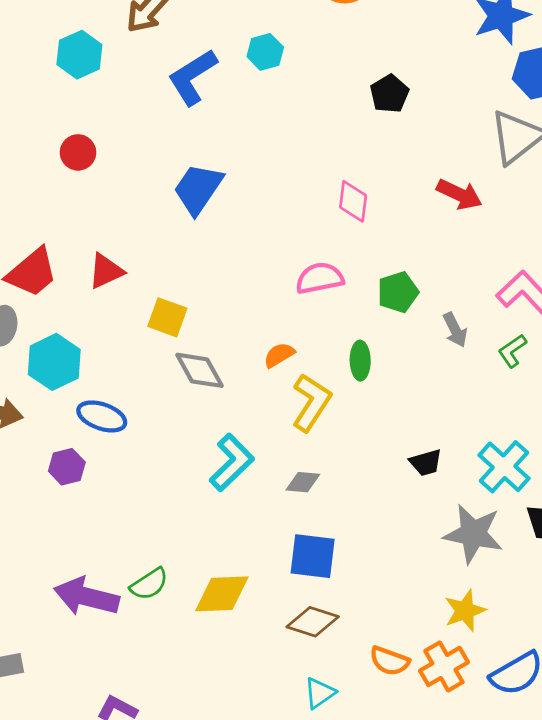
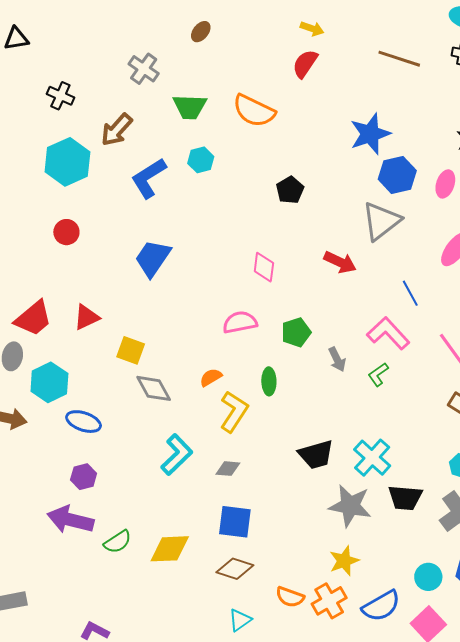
cyan hexagon: (79, 55) -> (67, 162), size x1.4
black trapezoid: (426, 463) -> (316, 455), size x1.5
purple hexagon: (67, 467) -> (84, 477), moved
purple arrow: (86, 597) -> (70, 520), moved

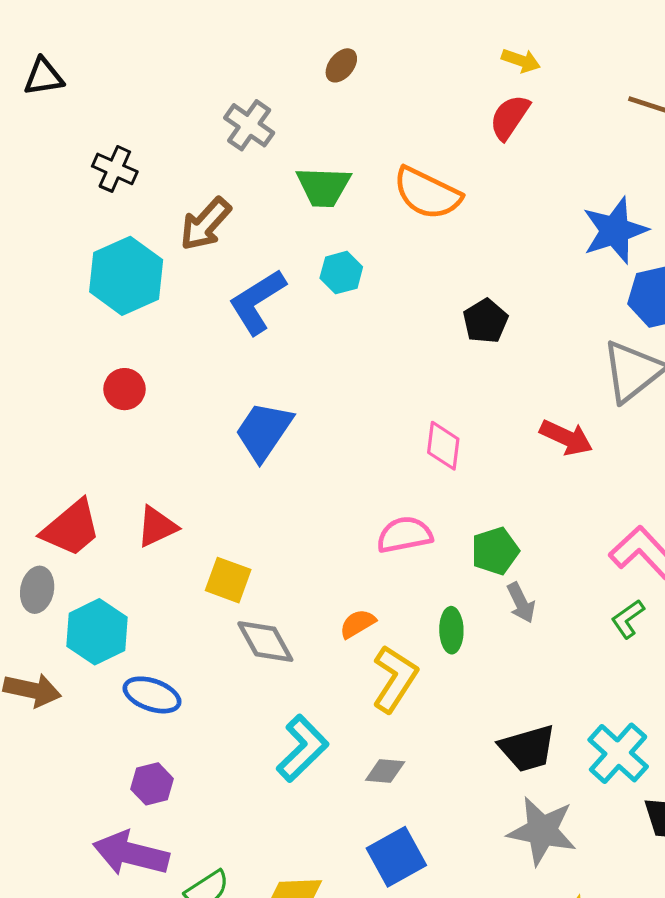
gray arrow: (337, 359) -> (521, 603), moved
gray star: (350, 506) -> (542, 831), moved
blue square: (235, 522) -> (396, 857), turned -36

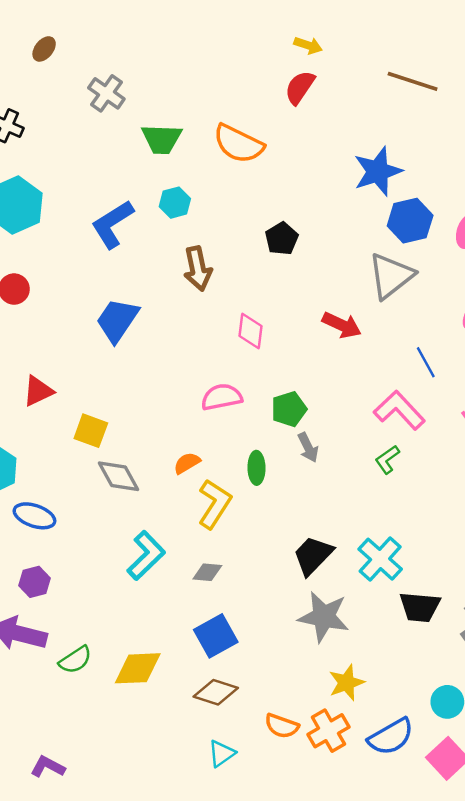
brown ellipse: (341, 65) -> (44, 49), moved
brown arrow: (205, 224) -> (198, 269), moved, turned -54
black trapezoid: (527, 748) -> (313, 555), turned 150

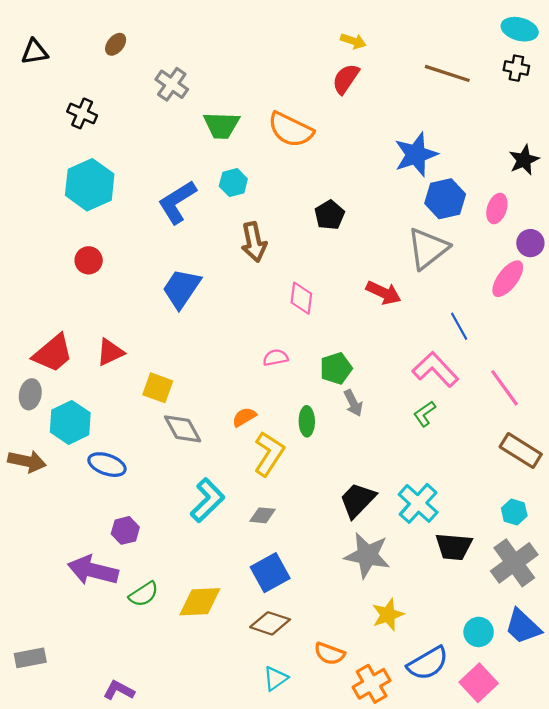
pink semicircle: (222, 397) -> (275, 358), size x0.7
purple hexagon: (34, 582) -> (125, 530), moved
orange cross: (329, 731) -> (372, 684), moved

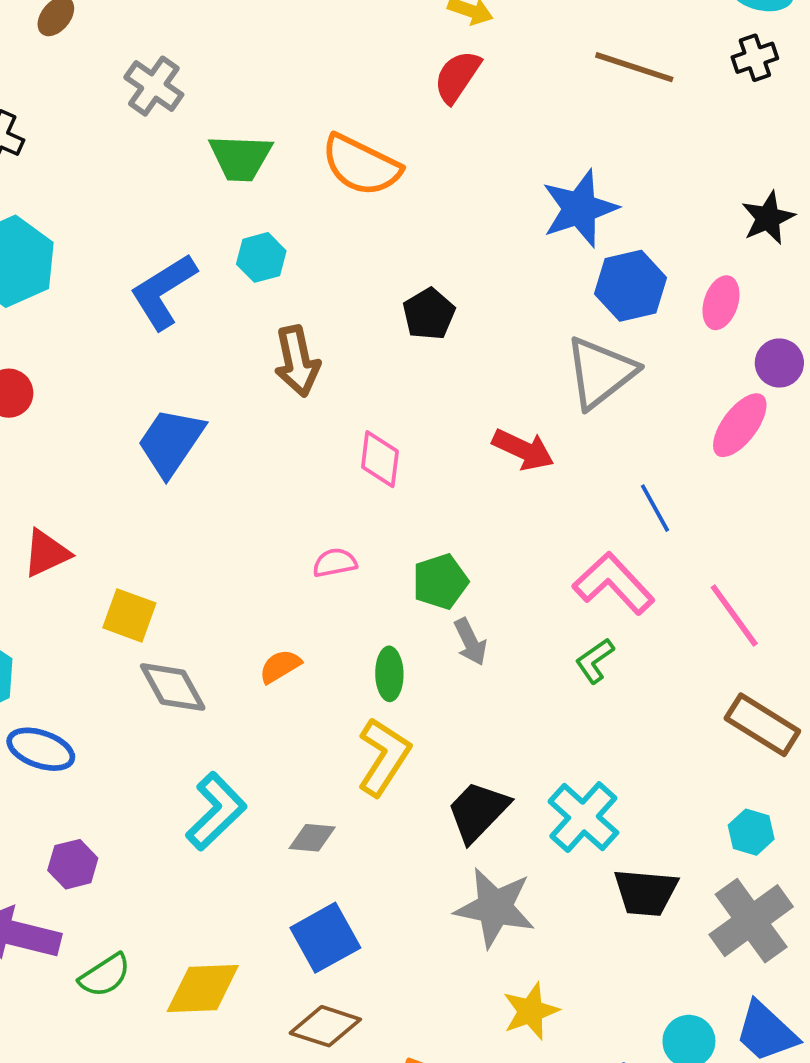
black cross: (516, 68) -> (755, 58), turned -30
yellow L-shape: (269, 454) -> (384, 757), moved

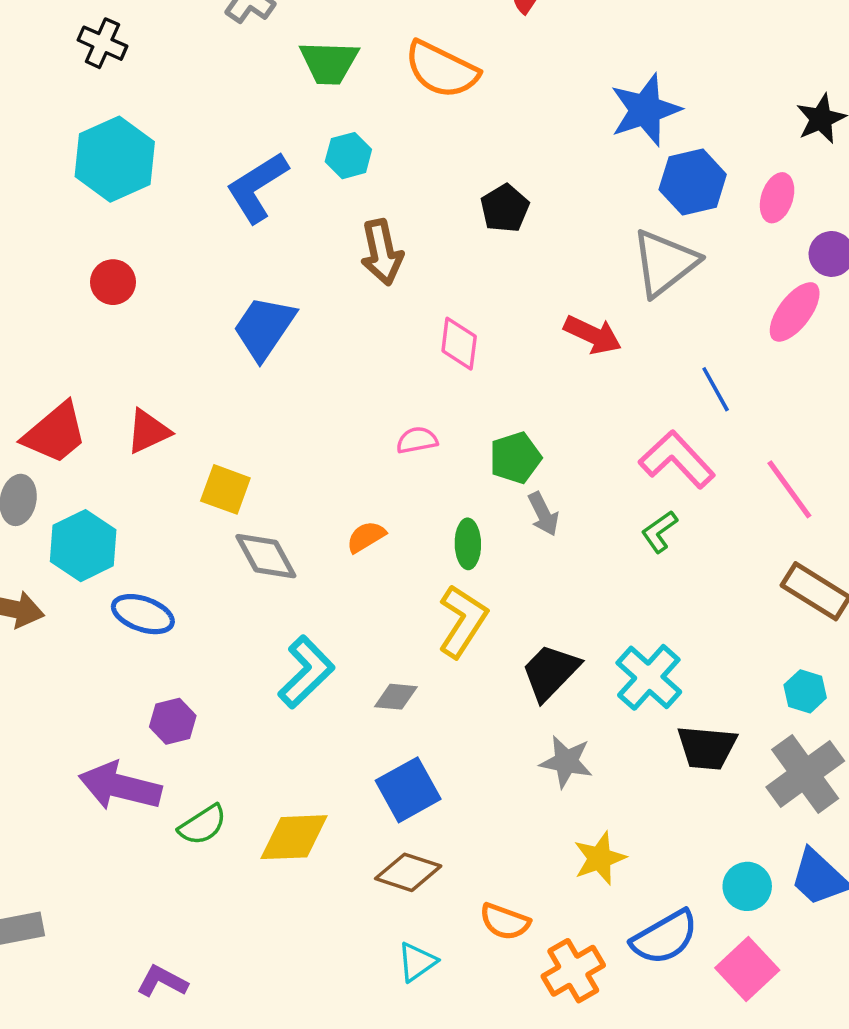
gray star: (495, 907) -> (566, 762), size x0.7

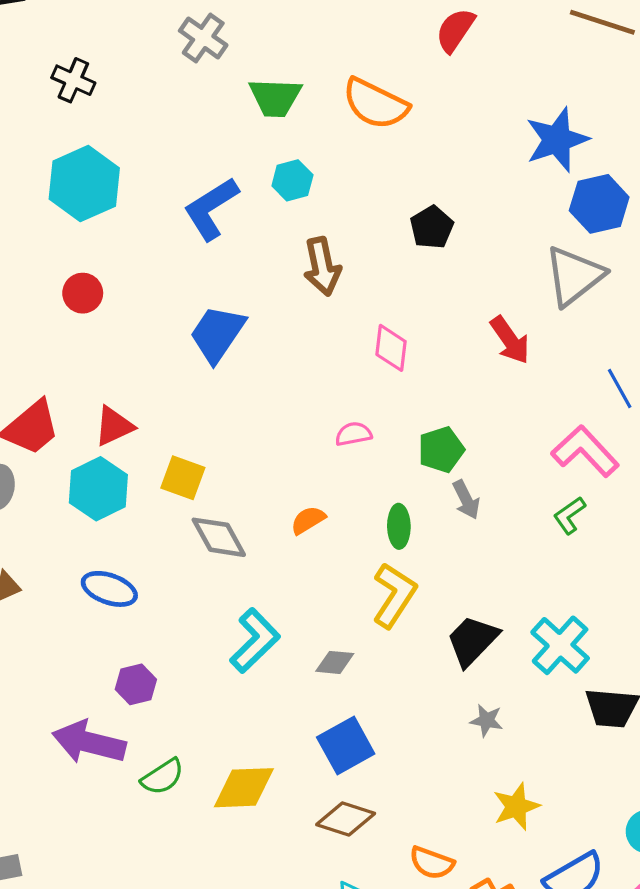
red arrow: (593, 335) -> (510, 340), turned 30
cyan hexagon: (83, 546) -> (98, 489), moved
gray star: (566, 762) -> (487, 720), size x0.7

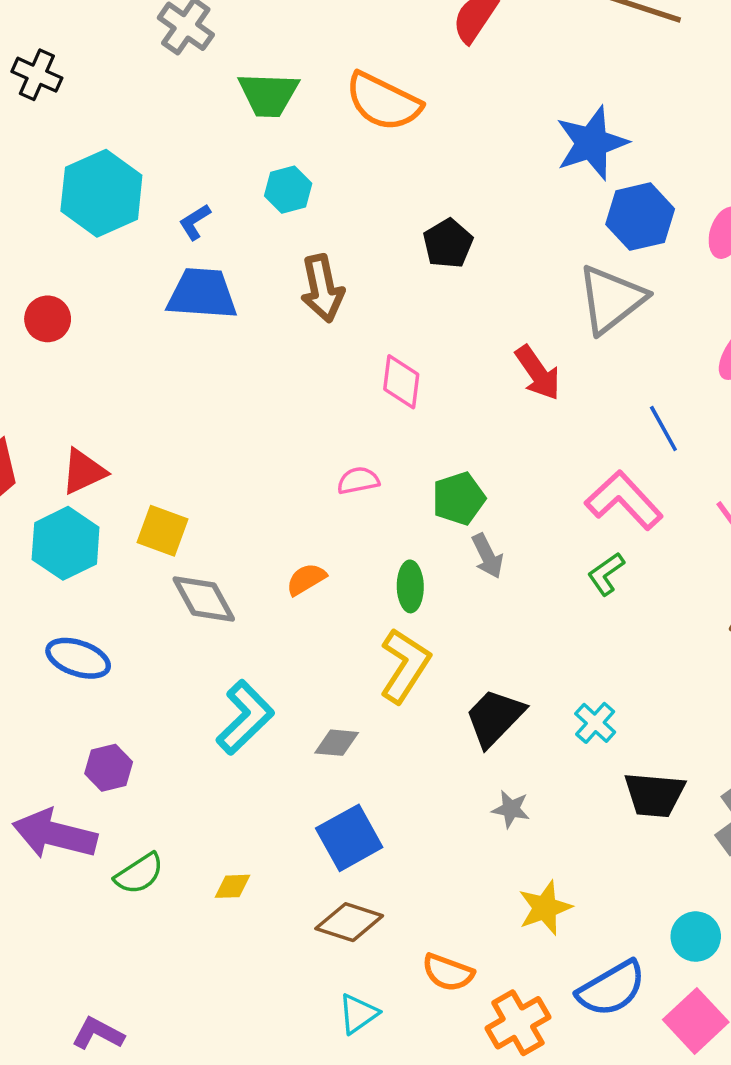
cyan hexagon: (84, 184) -> (101, 193), moved
blue L-shape: (211, 209) -> (195, 222), size x0.5
blue trapezoid: (217, 334) -> (202, 294), moved, turned 60
cyan cross: (560, 645) -> (595, 723), size x0.6
yellow diamond: (244, 788) -> (233, 886), size x0.5

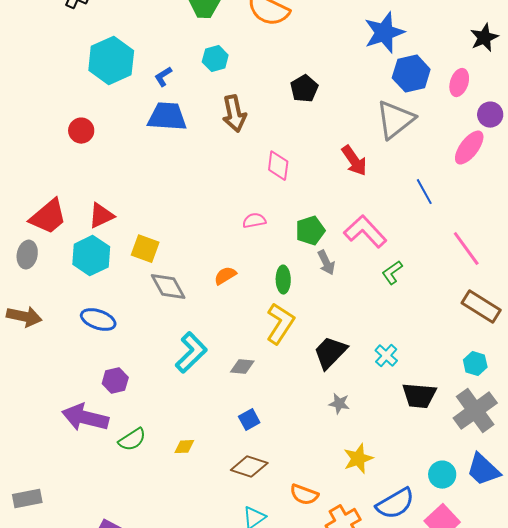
pink L-shape: (624, 500) -> (365, 232), moved
blue square: (349, 838) -> (249, 420), size x0.6

